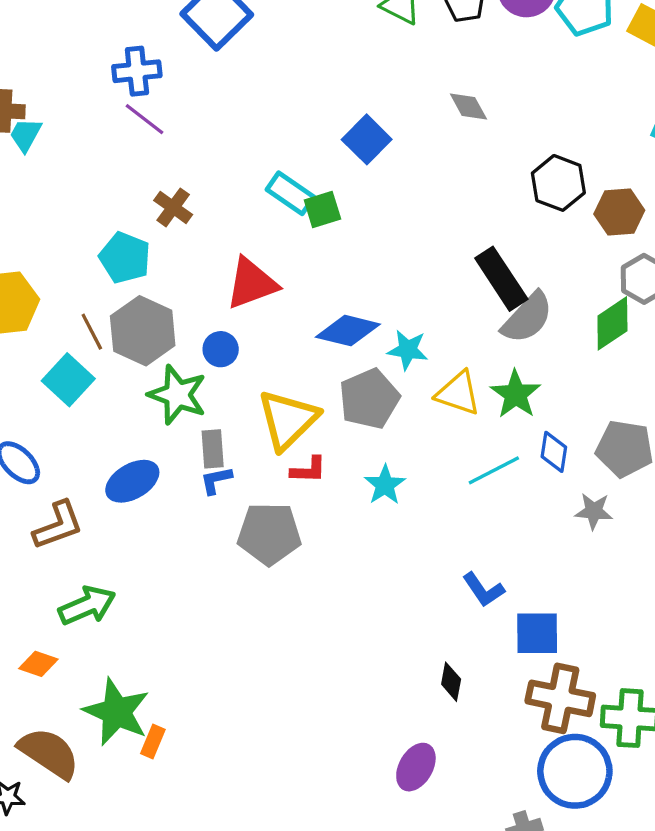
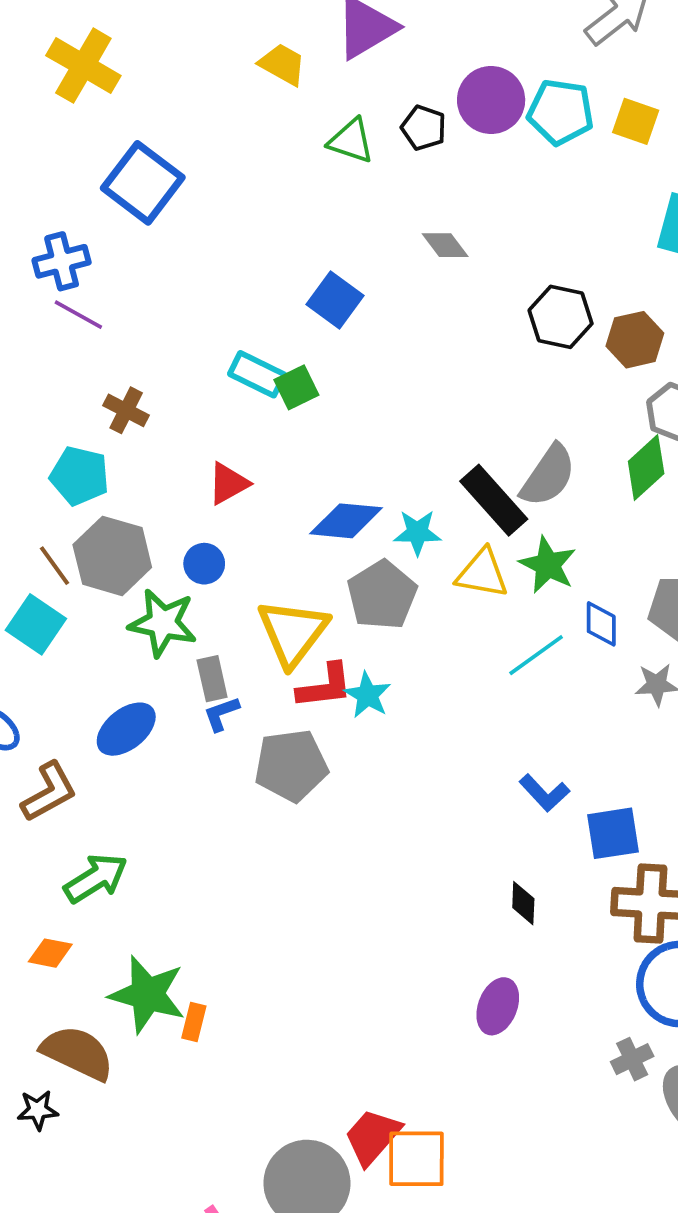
black rectangle: (501, 279) -> (494, 500), moved
red triangle: (252, 283) -> (228, 483), size x0.7
red L-shape: (308, 470) -> (325, 686), size x1.4
cyan star: (385, 485) -> (367, 695), moved

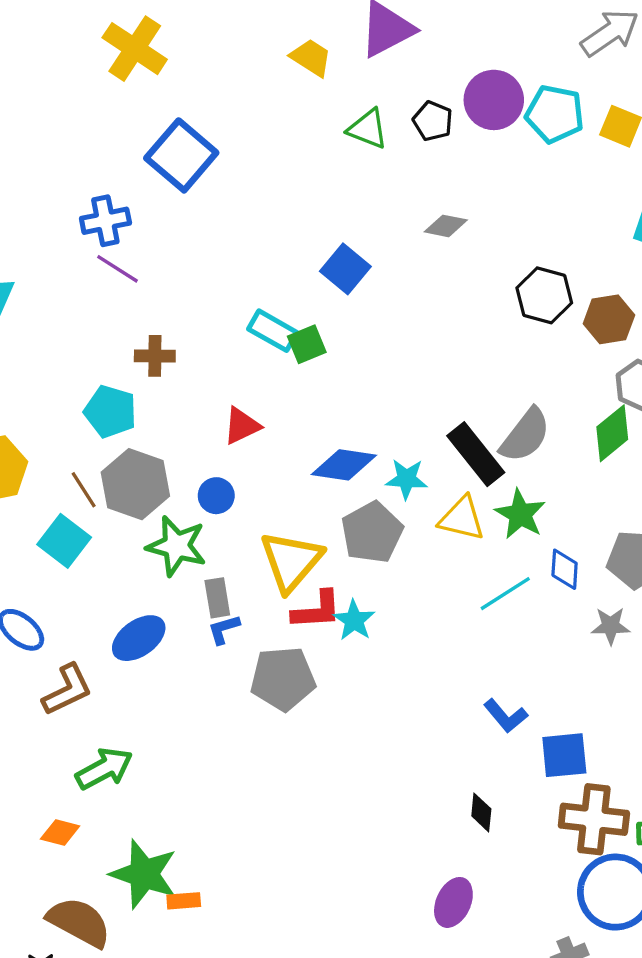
gray diamond: (445, 245) -> (446, 226), turned -45
brown cross: (126, 410) -> (155, 356), turned -30
orange rectangle: (194, 1022) -> (184, 901), turned 68

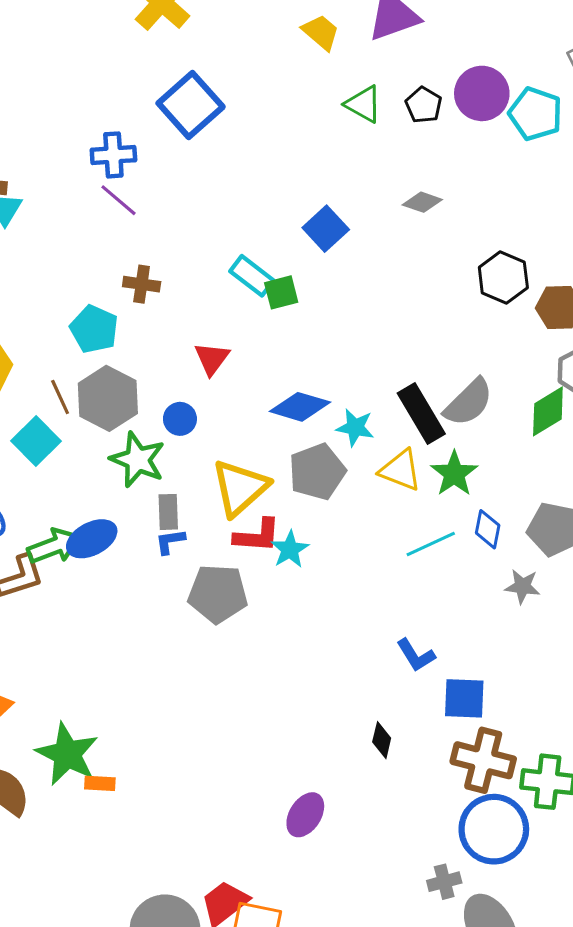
red triangle: (242, 426) -> (212, 359), turned -36
green arrow: (104, 769) -> (54, 546), moved
purple ellipse: (453, 902) -> (305, 815), moved

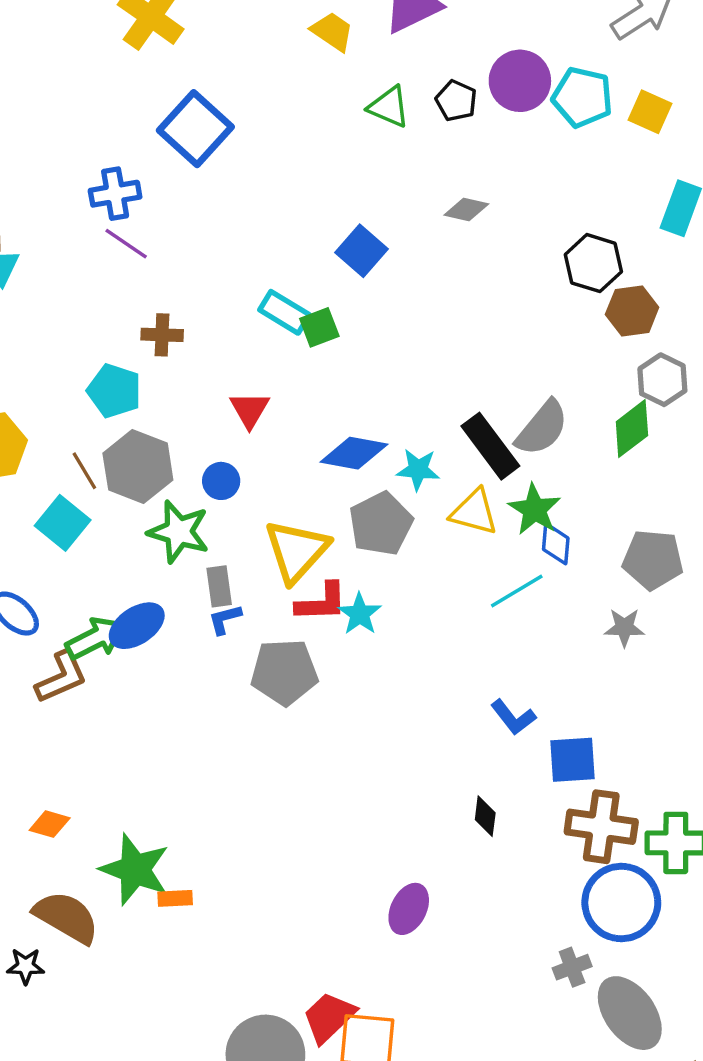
black hexagon: (503, 278) -> (593, 263), moved
blue diamond: (488, 529) -> (556, 544), moved

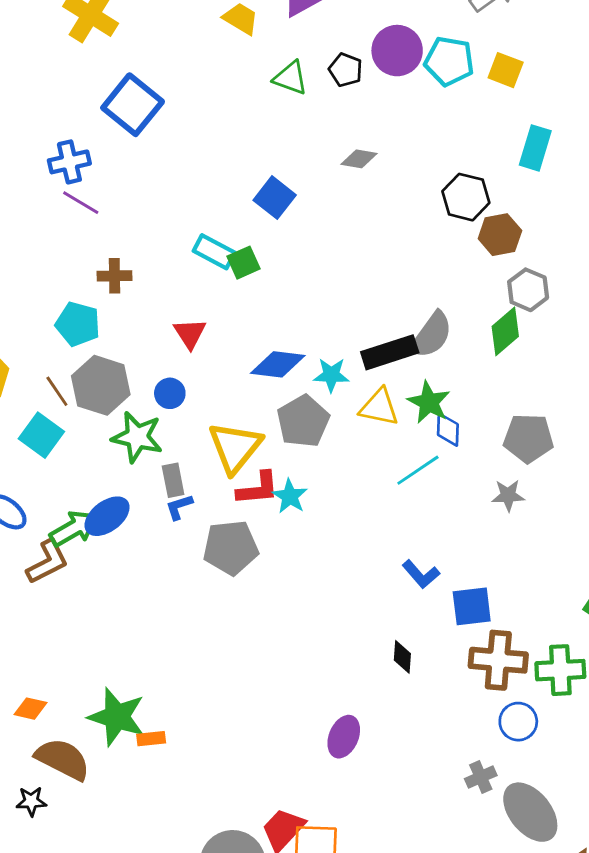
black rectangle: (490, 446) -> (390, 352), turned -68
orange diamond: (50, 824) -> (31, 709), moved
blue circle: (621, 903) -> (518, 722), size x0.6

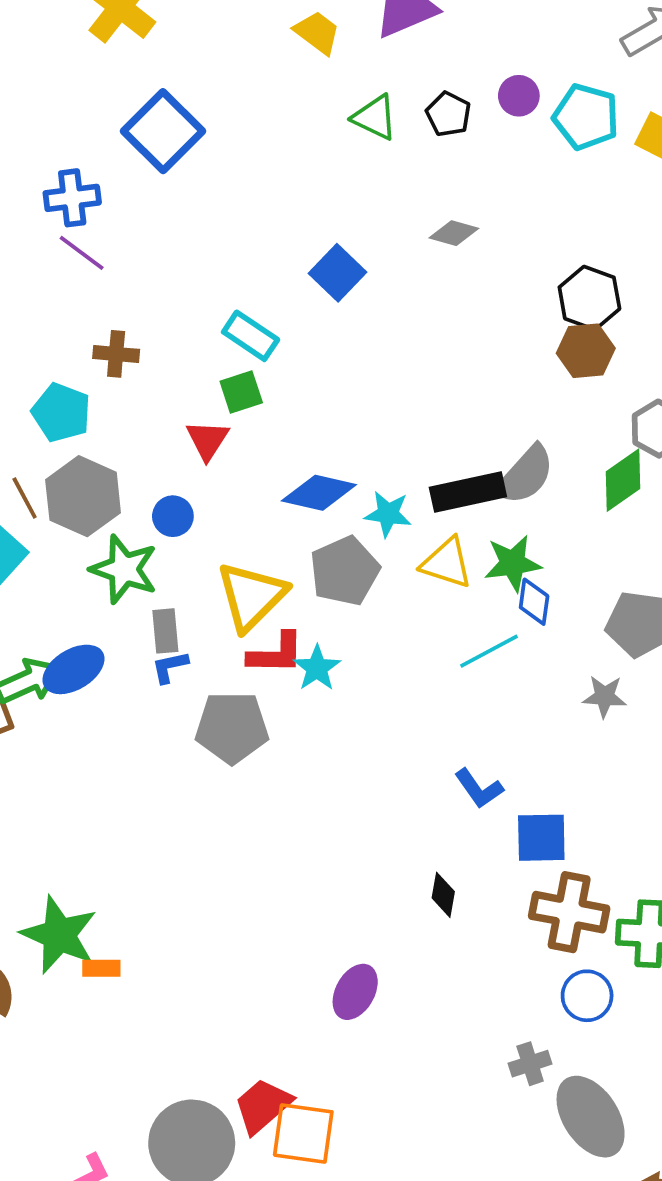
purple circle: (397, 51) -> (519, 96), size x0.6
brown hexagon: (500, 235) -> (586, 351), moved
green square: (243, 263) -> (241, 392), moved
green star: (429, 402) -> (513, 563), turned 30

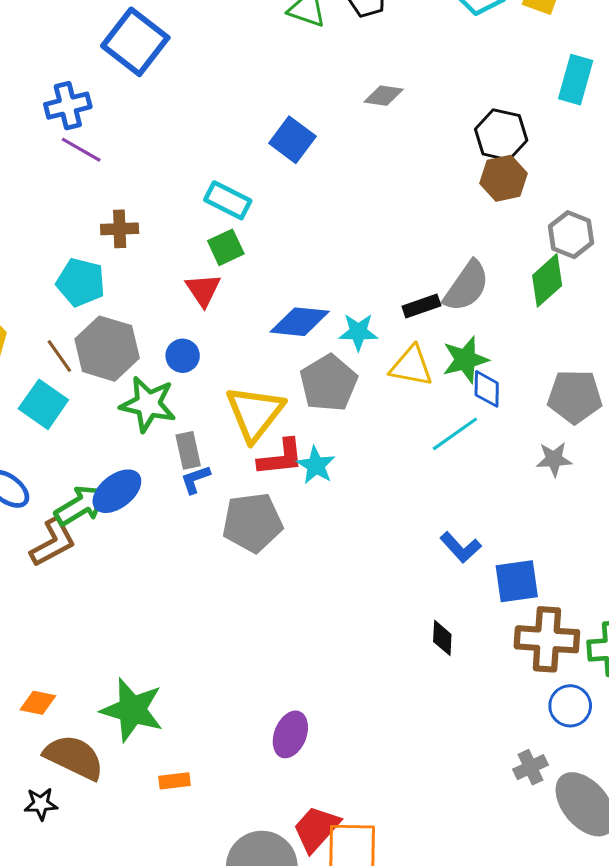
black rectangle: (468, 492) -> (421, 306), size x0.6
orange rectangle: (101, 968) -> (174, 781), moved
purple ellipse: (355, 992) -> (290, 734), moved

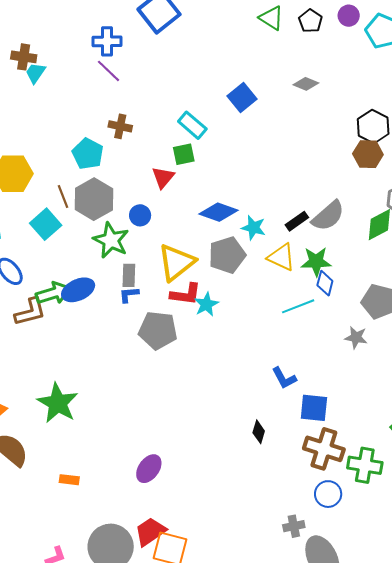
black rectangle: (421, 306) -> (297, 221), turned -30
green star: (132, 710) -> (58, 403), moved

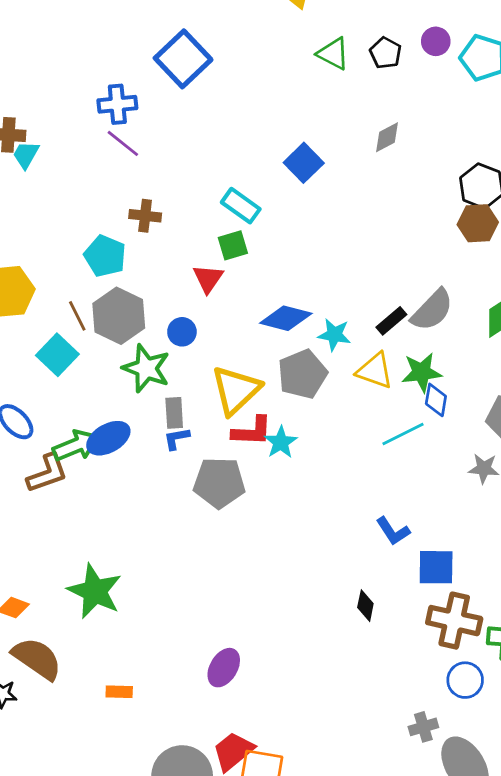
gray diamond: (306, 84) -> (387, 137), turned -45

